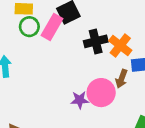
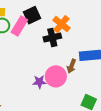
orange cross: (120, 46) -> (61, 24), moved

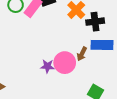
black cross: (52, 38) -> (95, 22), moved

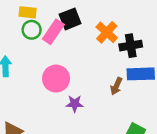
pink circle: (65, 63) -> (56, 79), moved

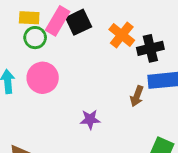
pink rectangle: (53, 32) -> (58, 21), moved
pink circle: (56, 79) -> (43, 78), moved

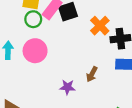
brown arrow: (137, 96) -> (92, 74), moved

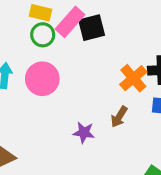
orange cross: (100, 26) -> (133, 78), moved

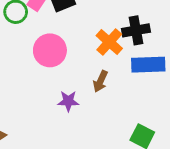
pink circle: (42, 79) -> (50, 50), moved

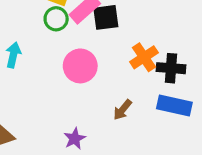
orange cross: (109, 42) -> (144, 57), moved
purple star: (68, 101) -> (75, 139), moved, turned 30

